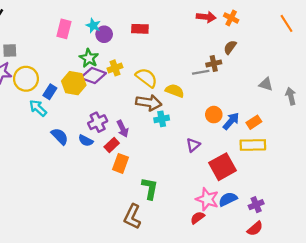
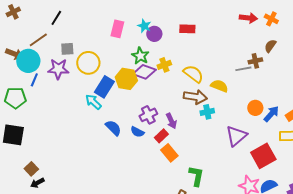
yellow circle: (26, 79) -> (88, 63), moved
blue rectangle: (50, 92) -> (104, 87), size x1.5
purple triangle: (193, 145) -> (236, 136), size x1.6
orange rectangle: (120, 163) -> (169, 153), turned -60

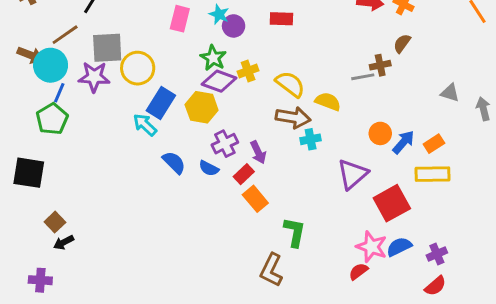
gray square: (67, 49) -> (107, 48), size x1.6
yellow hexagon: (126, 79) -> (202, 107), moved
green pentagon: (15, 98) -> (52, 119), moved, turned -30

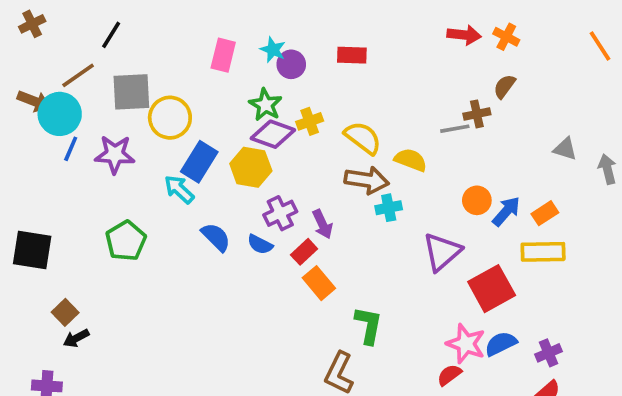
purple star: (94, 77) -> (115, 154), moved
green pentagon: (52, 119) -> (126, 241), moved

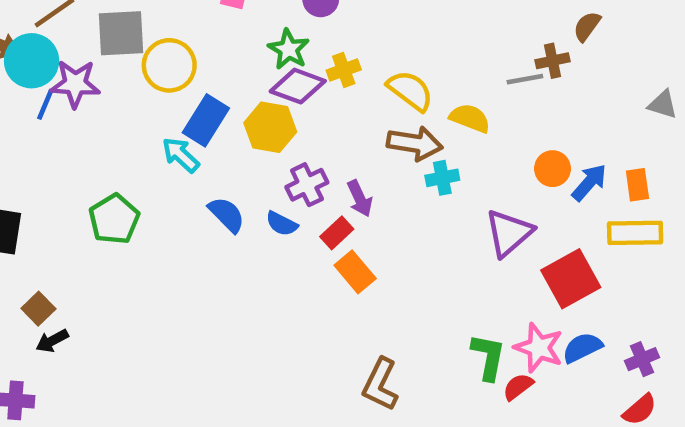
purple star: (115, 154) -> (75, 84), moved
orange rectangle: (545, 213) -> (637, 185), turned -65
green L-shape: (368, 325) -> (488, 357), moved

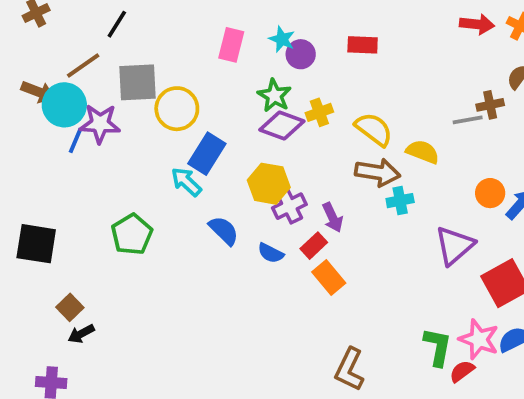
yellow hexagon: (270, 127) -> (269, 184), moved
blue semicircle: (282, 224) -> (271, 253), moved

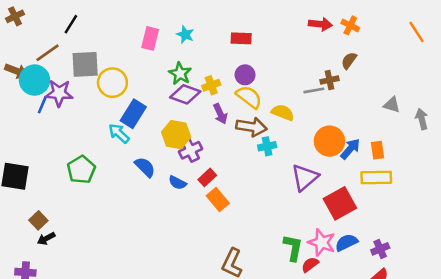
purple circle: (301, 54) -> (245, 75), moved
orange circle: (490, 193) -> (329, 141), size x1.5
purple arrow: (333, 217) -> (220, 114), moved

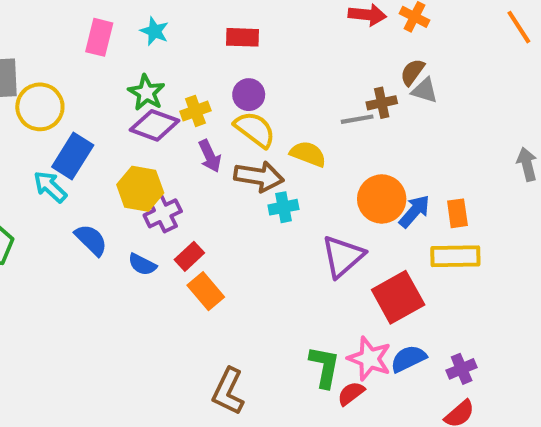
gray triangle: (392, 105) -> (425, 91), moved

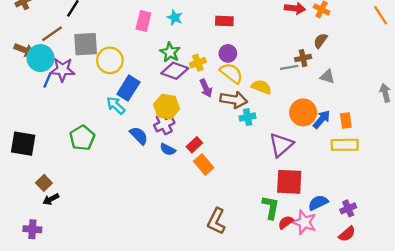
gray triangle: (425, 91) -> (327, 77), moved
purple cross: (163, 213) -> (164, 124), moved
red square: (398, 297) -> (289, 182), moved, turned 32
pink star: (369, 359) -> (304, 222), moved

